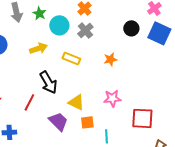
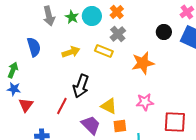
cyan circle: (59, 25) -> (92, 16), moved
yellow rectangle: (71, 58) -> (104, 51), moved
orange star: (110, 59) -> (143, 63), size x1.6
black arrow: (48, 82) -> (81, 86), turned 50

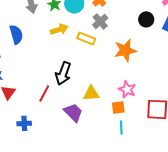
yellow arrow: (71, 52) -> (59, 29), moved
pink star: (145, 102) -> (127, 89), turned 30
yellow triangle: (109, 106) -> (91, 93), turned -30
orange square: (120, 126) -> (118, 107), moved

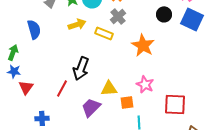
orange star: (125, 50) -> (143, 45), turned -30
orange square: (118, 107) -> (127, 102), moved
purple trapezoid: (73, 112) -> (91, 107), turned -90

